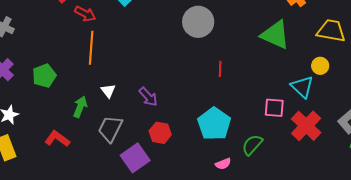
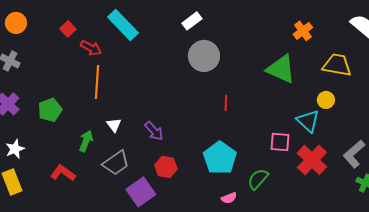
gray trapezoid: (110, 129) -> (116, 163), turned -152

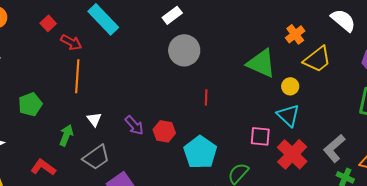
orange cross: (303, 31) -> (295, 34), moved
yellow trapezoid: (337, 65) -> (317, 59), turned 132
yellow circle: (326, 100) -> (290, 86), moved
red hexagon: (166, 167) -> (164, 131), moved

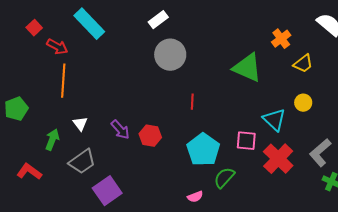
yellow trapezoid: (317, 59) -> (303, 64), size x0.7
yellow circle: (290, 86) -> (303, 103), moved
cyan pentagon: (200, 152) -> (203, 150), moved

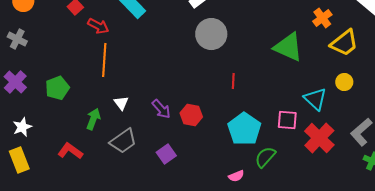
yellow trapezoid: (303, 64) -> (344, 43), size x1.4
purple square: (107, 191) -> (166, 154), moved, size x0.7

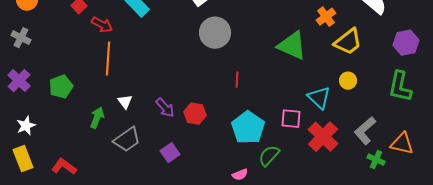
red L-shape: (70, 151) -> (64, 167), moved

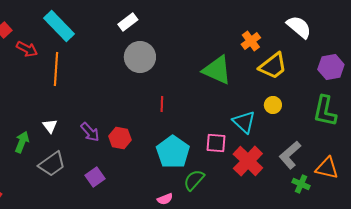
orange line: (108, 59) -> (56, 69), moved

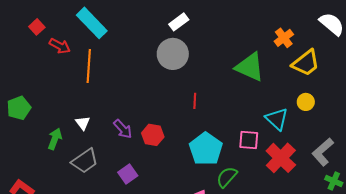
white rectangle: (128, 22) -> (179, 22), moved

